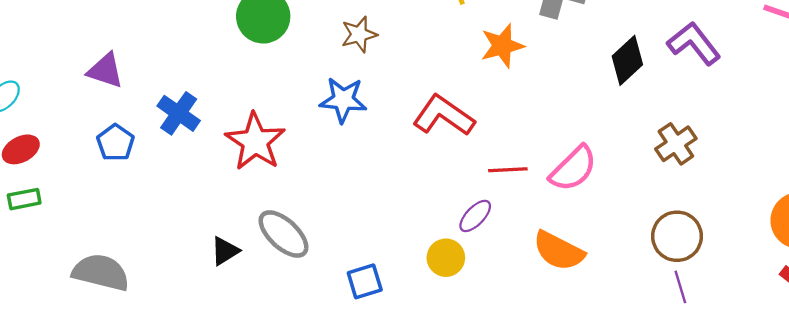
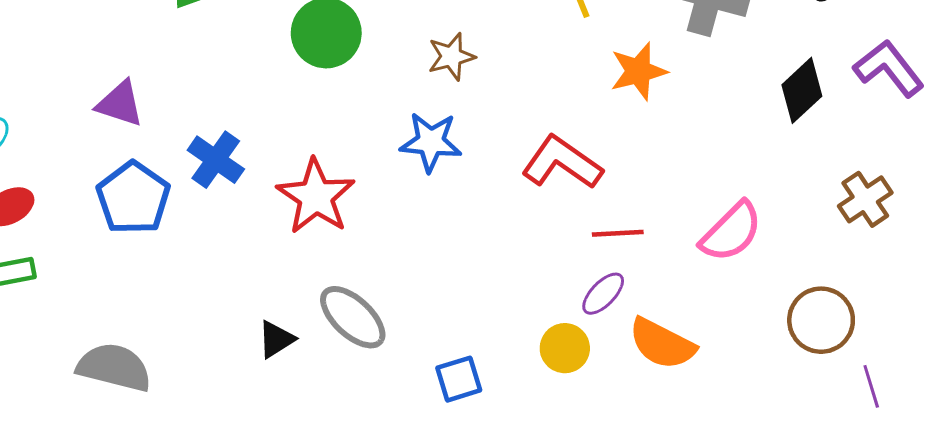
blue pentagon: (116, 143) -> (133, 198), size x1.5
red line: (508, 170) -> (618, 233), moved
brown circle: (677, 236) -> (821, 320), moved
orange semicircle: (559, 251) -> (662, 344), moved

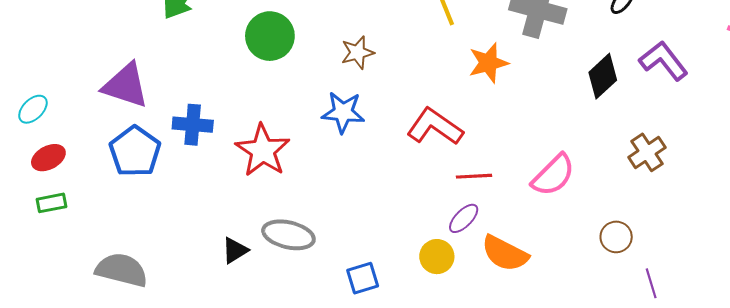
purple triangle: (120, 104) -> (126, 85), size x1.4
blue cross: (216, 160) -> (193, 125), turned -30
gray ellipse: (353, 317) -> (288, 235), turned -30
brown circle: (821, 320) -> (616, 237), size x0.7

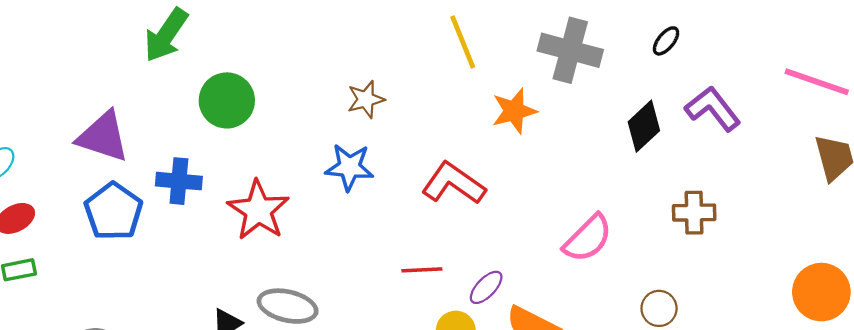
green circle: (270, 36) -> (227, 100), moved
brown cross: (647, 152) -> (694, 213), turned 33
red line: (474, 176) -> (422, 270), moved

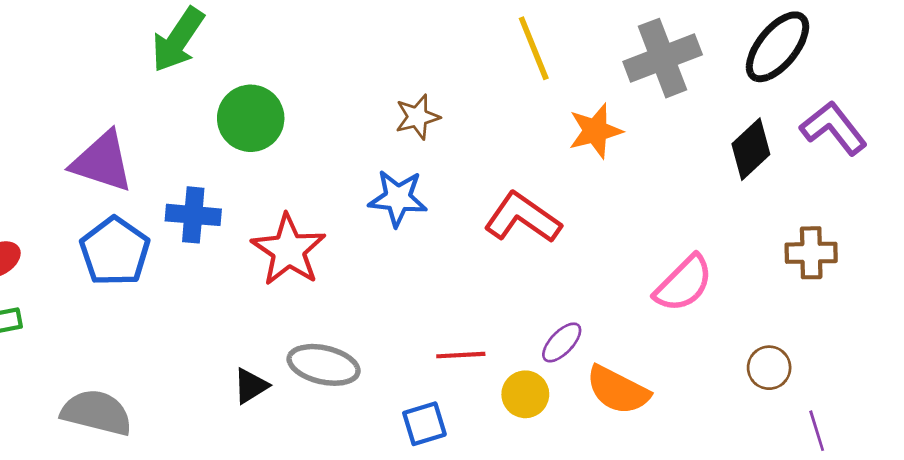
black ellipse: (666, 41) -> (778, 47), size x2.0
gray cross: (570, 50) -> (663, 58), turned -36
red line: (422, 270) -> (461, 355), moved

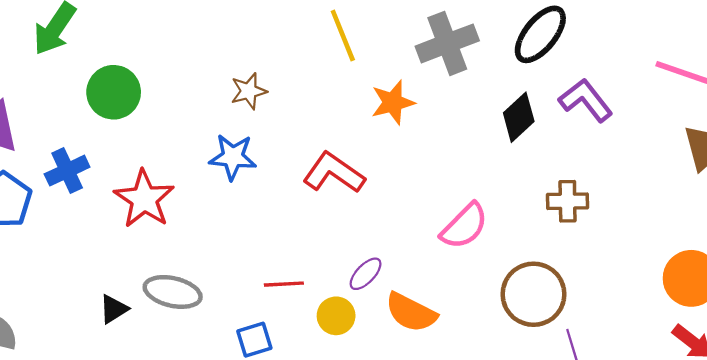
blue cross: (193, 215) -> (67, 171), turned -30
brown circle: (769, 368) -> (533, 294), size x1.8

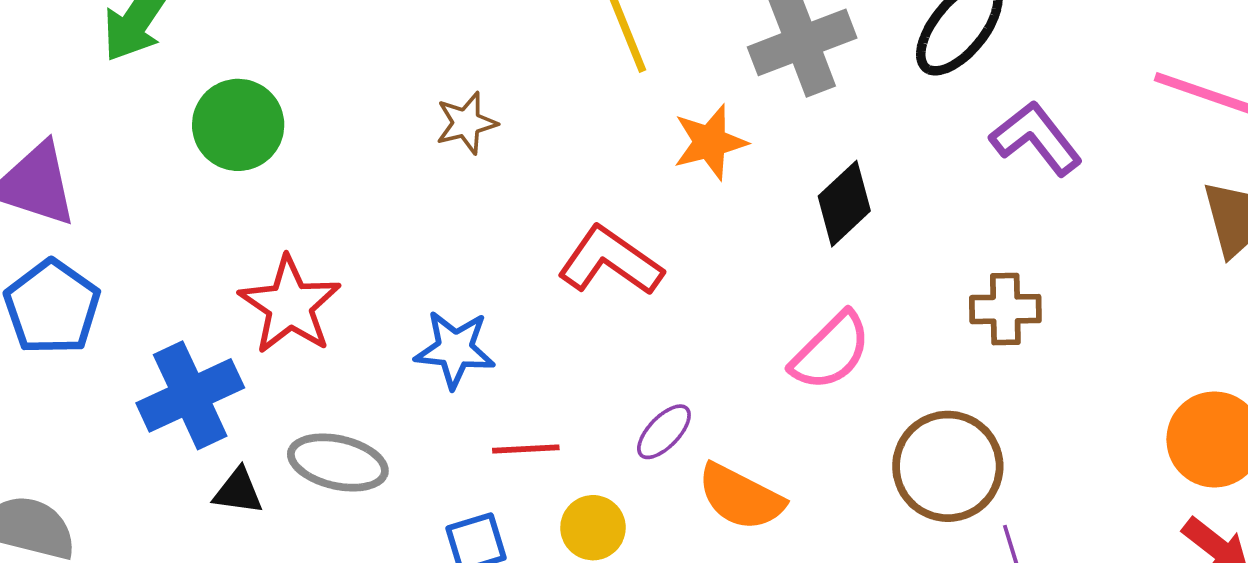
black diamond: (519, 117) -> (844, 204), moved
blue star: (233, 157) -> (455, 349), moved
blue cross: (67, 171) -> (190, 395), moved, size x1.4
black triangle: (114, 309) -> (238, 491), turned 40
yellow circle: (336, 316) -> (593, 528), moved

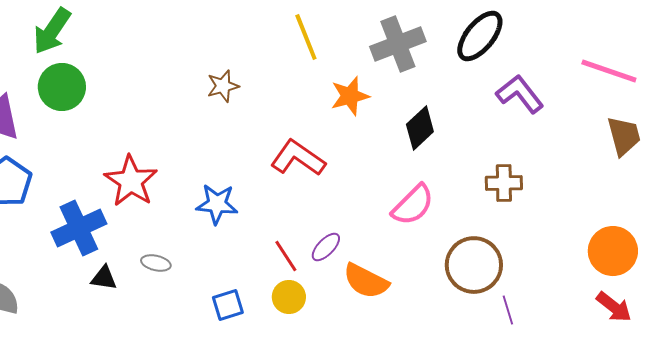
green circle: (238, 125) -> (62, 87), moved
red line: (526, 449) -> (286, 256), moved, turned 60
gray ellipse: (338, 462) -> (156, 263), size x0.6

